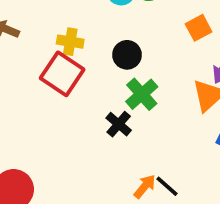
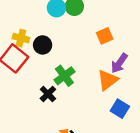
black circle: (127, 55) -> (43, 45), moved

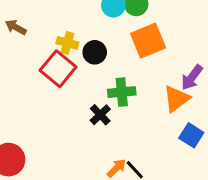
orange square: (105, 36) -> (148, 41), moved, size x1.6
green cross: (64, 76) -> (122, 92), turned 30

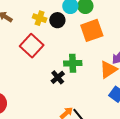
yellow cross: (67, 43) -> (40, 18), moved
black circle: (95, 52) -> (57, 20), moved

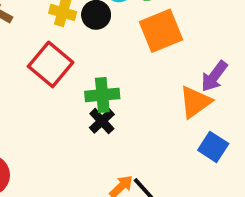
green cross: (73, 63) -> (102, 95), moved

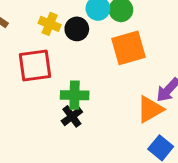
red square: (51, 64) -> (35, 65), turned 36

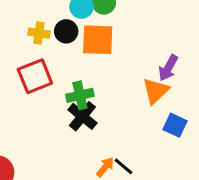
orange square: (129, 48) -> (98, 40), moved, turned 32
black cross: (72, 116) -> (82, 116), size x1.4

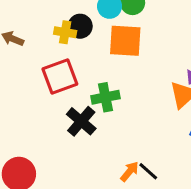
black circle: (66, 31) -> (80, 26), moved
black cross: (82, 116) -> (81, 121), moved

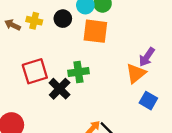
yellow cross: (65, 32) -> (34, 21), moved
red square: (60, 76) -> (35, 71), moved

